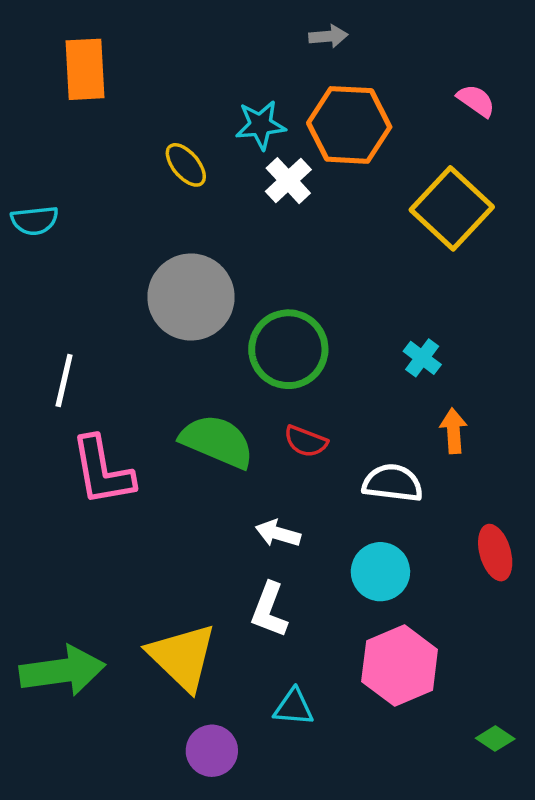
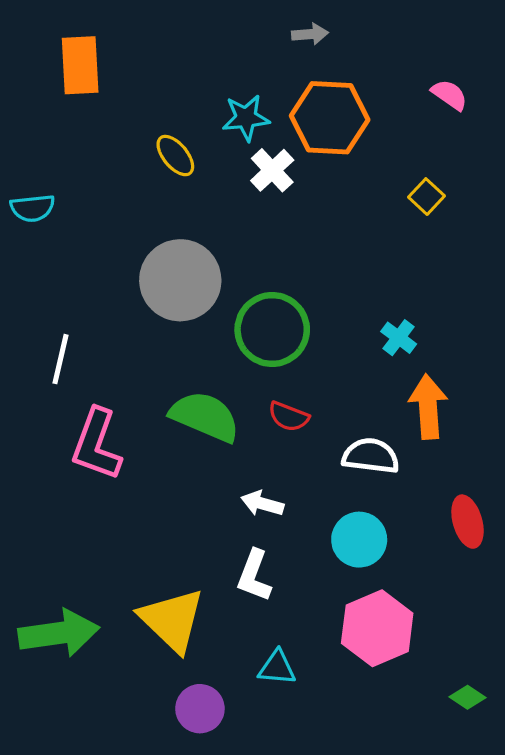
yellow square: (452, 208) -> (426, 197), size x0.5
orange arrow: (453, 431) -> (428, 407), size x1.5
pink L-shape: (102, 471) -> (97, 444), turned 30

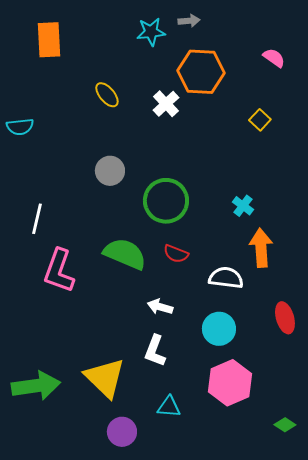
cyan star: (246, 118) -> (151, 32), moved
gray circle: (180, 280) -> (110, 171), size x0.6

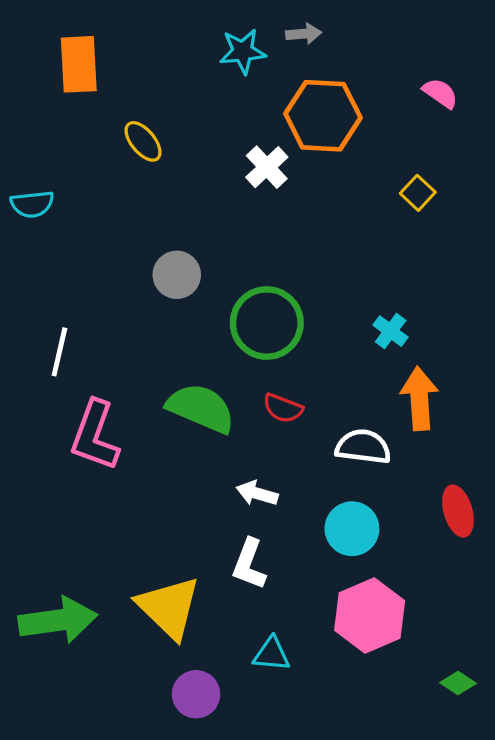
yellow ellipse: (107, 95) -> (143, 141), moved

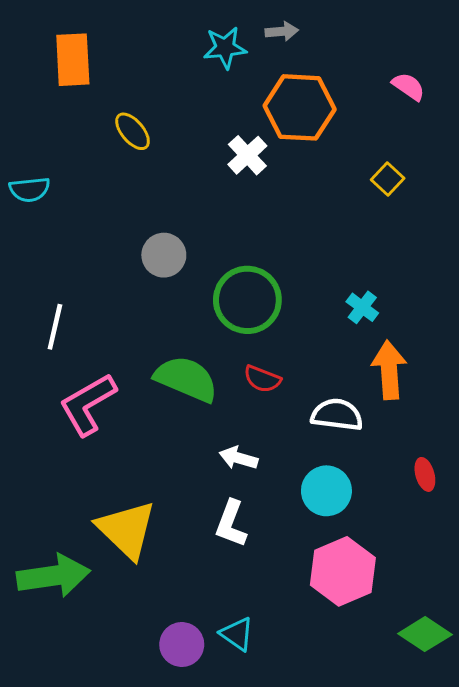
pink L-shape: (95, 436) -> (88, 404), turned 40
red ellipse: (458, 511) -> (425, 474), size x0.7
yellow triangle: (169, 607) -> (127, 530), moved
cyan triangle: (272, 654) -> (237, 634), moved, turned 30
green diamond: (458, 683) -> (425, 634), size x1.6

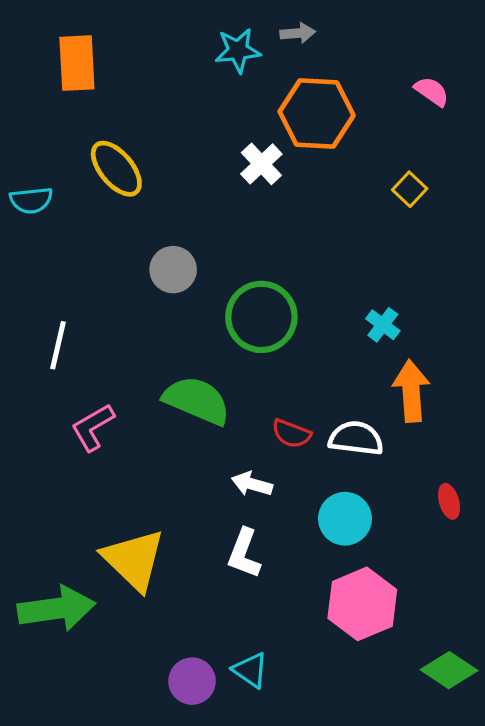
yellow ellipse: (133, 131) -> (116, 169), moved, size x1.4
red semicircle: (262, 379) -> (291, 434), moved
pink L-shape: (88, 404) -> (93, 427), size x0.7

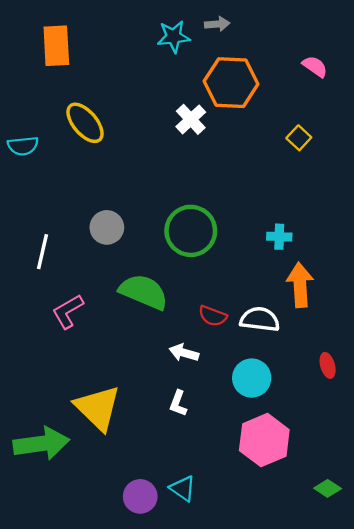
gray circle: (173, 270) -> (107, 227), moved
cyan cross: (383, 325) -> (279, 237), turned -35
white L-shape: (244, 553) -> (178, 403), size x0.7
green diamond: (449, 670) -> (328, 488), size x0.7

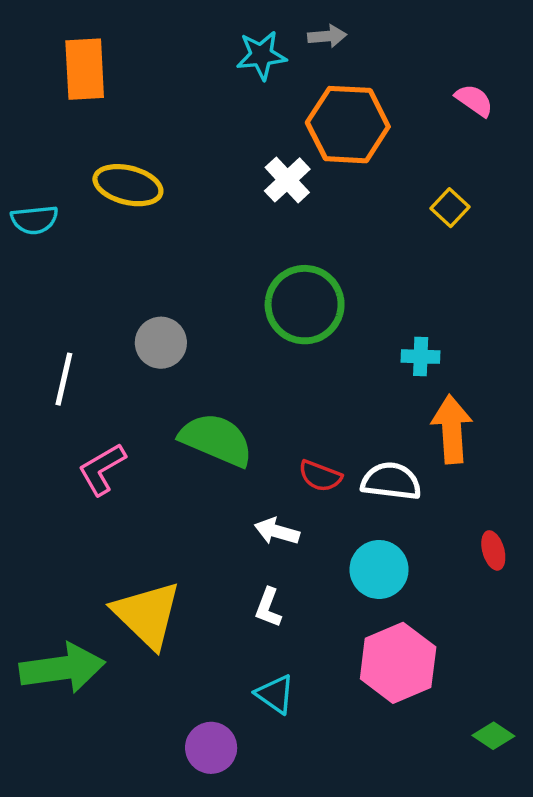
yellow ellipse: (85, 123) -> (128, 185), turned -36
green circle: (191, 231) -> (305, 305), moved
cyan triangle: (183, 488) -> (275, 694), moved

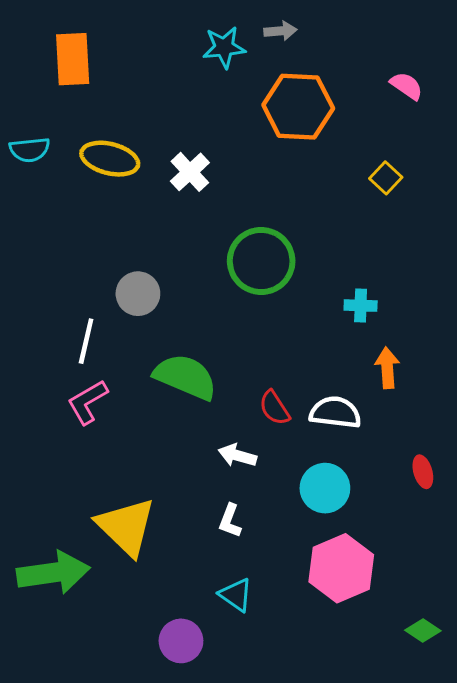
white cross: (287, 180) -> (190, 172), moved
cyan semicircle: (34, 220) -> (30, 150), moved
white line: (64, 379) -> (86, 341), moved
orange arrow: (452, 429) -> (387, 368), size x0.7
red semicircle: (320, 476) -> (274, 408), turned 36

